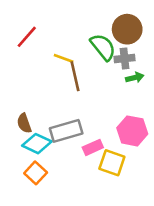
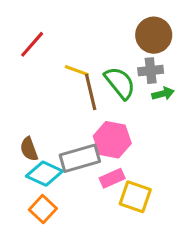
green semicircle: (103, 47) -> (120, 83), moved
pink hexagon: (132, 131) -> (112, 140), moved

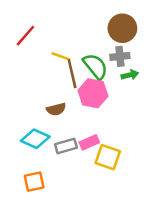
pink hexagon: (112, 140) -> (93, 93), moved
brown semicircle: (29, 149) -> (56, 109), moved, turned -84
gray rectangle: (80, 158) -> (66, 146), moved, size x0.7
orange square: (43, 209) -> (34, 182), moved, turned 35

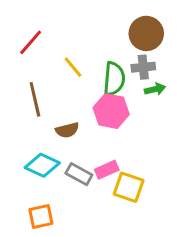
yellow line: (61, 56) -> (73, 67), turned 30
green semicircle: (95, 66) -> (114, 79), turned 44
brown line: (72, 74) -> (35, 99), moved
gray rectangle: (66, 146) -> (79, 174), turned 45

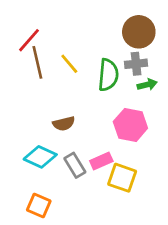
brown line: (35, 99) -> (37, 62), moved
pink hexagon: (111, 111) -> (130, 125), moved
gray rectangle: (79, 174) -> (75, 165), turned 30
orange square: (41, 217) -> (39, 206), turned 35

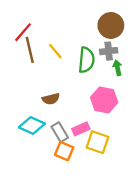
green arrow: (147, 85) -> (118, 68), turned -88
orange square: (39, 206) -> (64, 151), moved

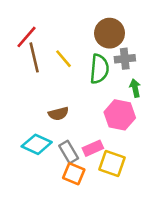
brown circle: (111, 25) -> (110, 33), moved
green arrow: (118, 68) -> (135, 88), moved

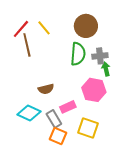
yellow line: (64, 59) -> (44, 28), moved
gray cross: (125, 59) -> (100, 56), moved
pink rectangle: (93, 148) -> (68, 107), moved

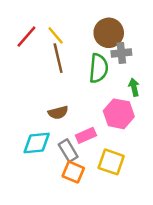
brown line: (27, 45) -> (58, 58), moved
gray cross: (100, 56) -> (121, 53), moved
cyan diamond: (29, 113) -> (37, 143), turned -30

